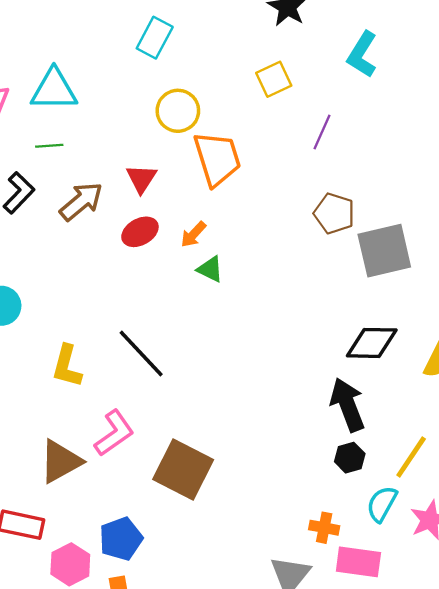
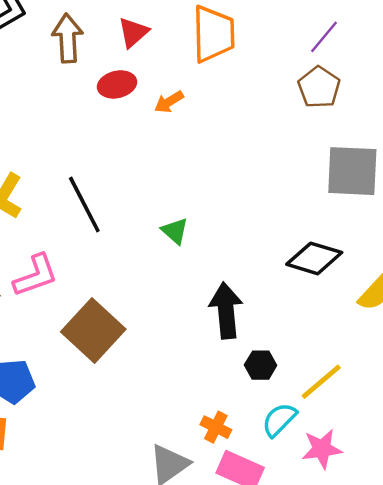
brown arrow: (81, 201) -> (68, 38), turned -69
brown pentagon: (334, 213) -> (319, 87), moved
green triangle: (210, 269) -> (175, 231), moved
black arrow: (348, 405) -> (226, 310), moved

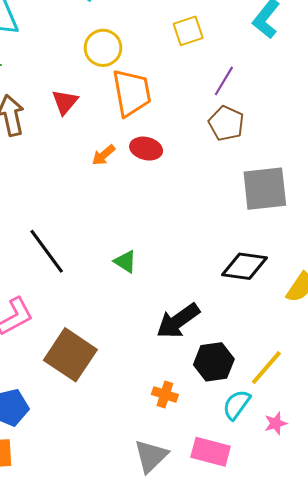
red ellipse: (117, 84) -> (146, 149), moved, turned 36
black arrow: (226, 310) -> (178, 321), turned -111
black hexagon: (261, 365) -> (214, 362), size x1.5
orange cross: (216, 427) -> (165, 395), moved
pink star: (322, 449) -> (276, 423), size x0.7

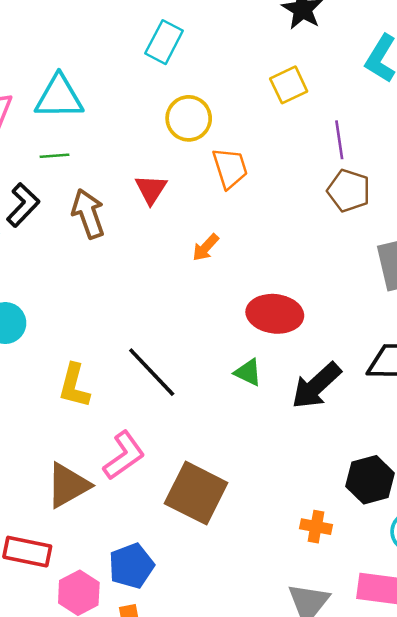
purple line: (224, 81) -> (339, 140), turned -32
orange trapezoid: (132, 93) -> (230, 168), size x0.7
red ellipse: (146, 149) -> (275, 314), moved, size x1.4
black arrow: (178, 321) -> (316, 386), moved

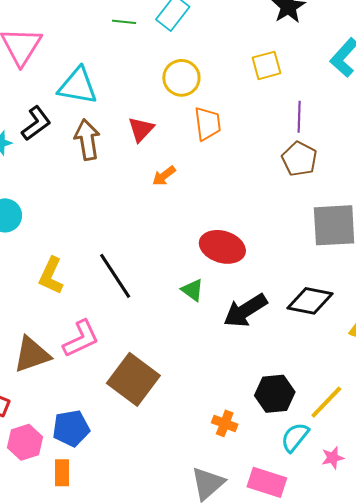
cyan triangle: (59, 97) -> (78, 86), moved
green line: (54, 156) -> (124, 22), moved
orange arrow: (206, 247) -> (164, 176), moved

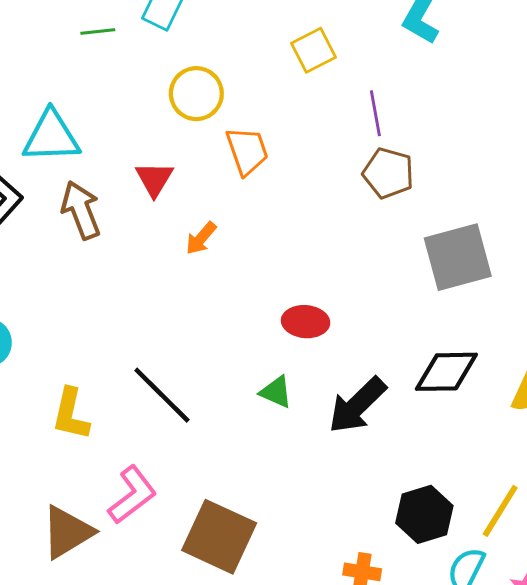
red ellipse: (222, 247) -> (306, 322), size x0.7

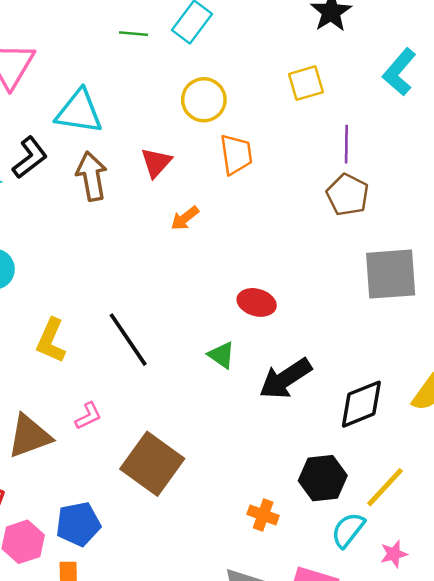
black diamond: (446, 372) -> (361, 404), moved, turned -32
pink L-shape: (132, 495) -> (88, 416), size x0.6

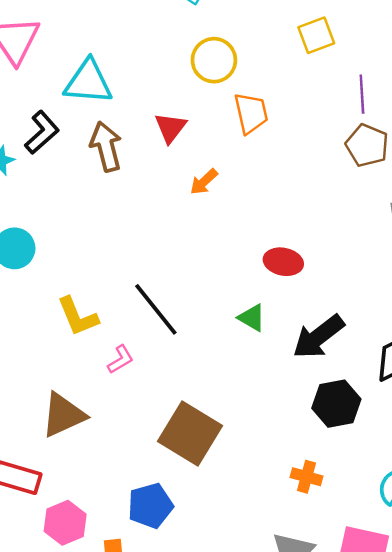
yellow L-shape: (51, 341) -> (78, 316), turned -42
pink L-shape: (88, 416) -> (121, 359), moved
black hexagon: (323, 478) -> (336, 404), moved
blue pentagon: (78, 524) -> (150, 506), moved

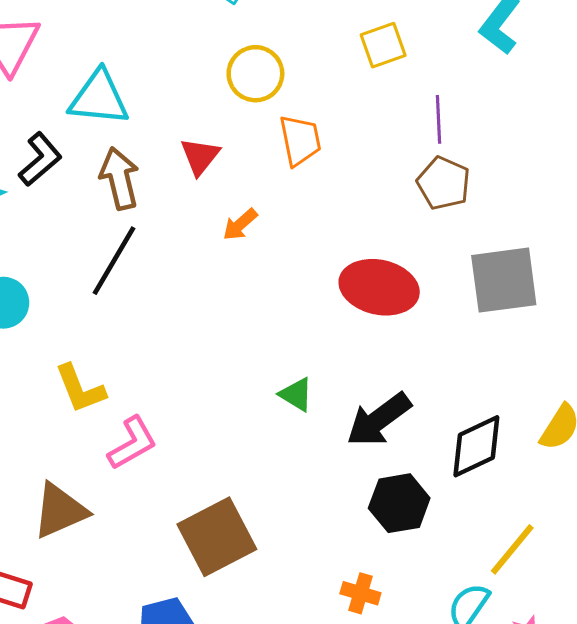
red ellipse: (283, 262) -> (379, 287), moved, size x1.6
black line: (156, 309) -> (114, 261), moved, turned 68
pink L-shape: (121, 359) -> (132, 443), size x1.5
brown square: (190, 433) -> (217, 537), turned 30

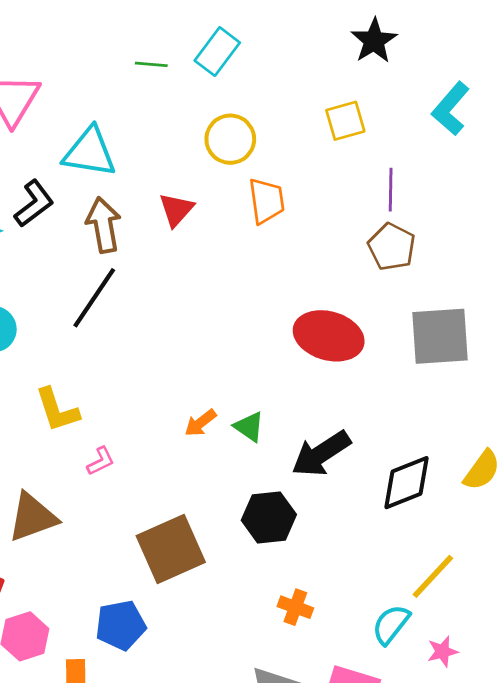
orange arrow: (240, 225) -> (200, 423), moved
pink L-shape: (132, 443) -> (101, 461), size x0.6
black hexagon: (399, 503) -> (269, 517), moved

